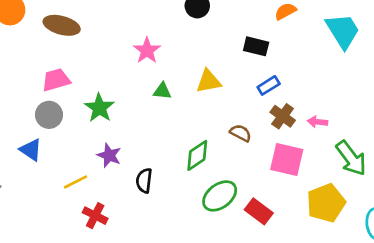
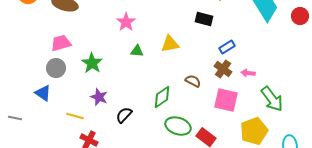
blue rectangle: (269, 85) -> (227, 47), moved
black semicircle: (144, 181) -> (124, 115), turned 36
yellow line: (76, 182) -> (75, 116), turned 42
green ellipse: (220, 196) -> (178, 126), turned 55

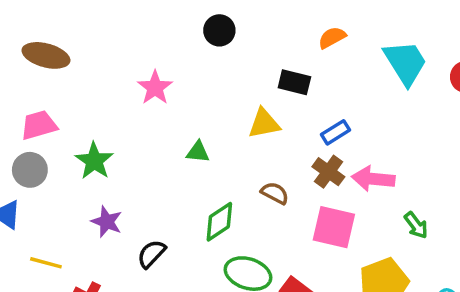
yellow triangle: (170, 44) -> (264, 123), moved
green triangle: (137, 51) -> (198, 152), moved
pink arrow: (248, 73) -> (373, 179), size x1.6
green arrow: (272, 99) -> (416, 225), size x0.6
yellow line: (75, 116) -> (46, 263), moved

